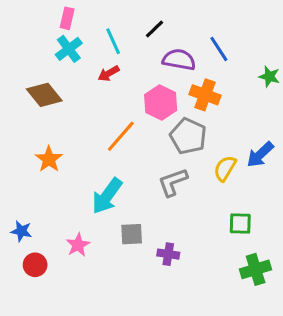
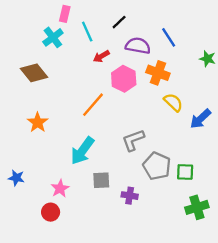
pink rectangle: (67, 18) -> (65, 14), moved
red arrow: (109, 73) -> (101, 56), moved
gray pentagon: (188, 136) -> (157, 166), moved
yellow semicircle: (225, 168) -> (173, 102), moved, turned 102
red circle: (35, 265) -> (51, 212), moved

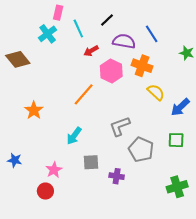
brown diamond: (34, 73) -> (18, 59), moved
cyan arrow: (82, 151) -> (74, 136), size x0.7
green square: (185, 172) -> (176, 140), moved

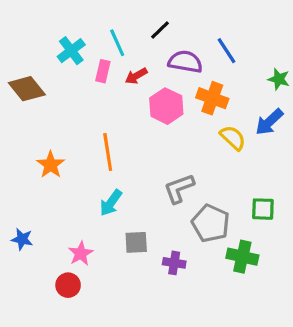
pink rectangle: (58, 13) -> (103, 71), moved
orange line: (84, 94) -> (108, 152), moved, turned -50
blue arrow: (180, 107) -> (269, 122), moved
green cross: (177, 187) -> (242, 257), moved, turned 30

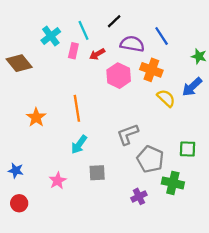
purple cross: (174, 263) -> (139, 196), moved, turned -35
red circle: (68, 285) -> (19, 203), moved

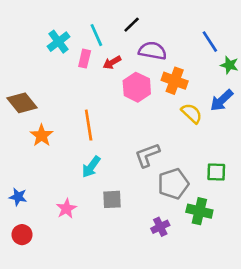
blue line: (162, 36) -> (210, 42), moved
brown diamond: (19, 63) -> (22, 103), moved
gray pentagon: (150, 159) -> (173, 184), turned 30

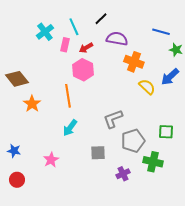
blue line: (210, 42) -> (161, 32), turned -42
pink hexagon: (137, 87) -> (83, 70), moved
gray square: (112, 199) -> (98, 153), moved

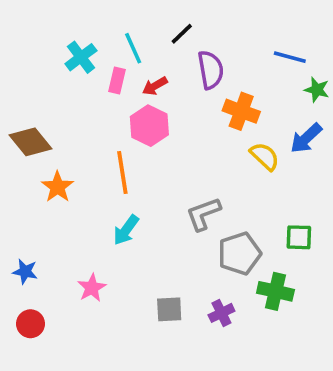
purple semicircle: (117, 39) -> (211, 70), turned 70
gray square: (98, 153) -> (169, 309), moved

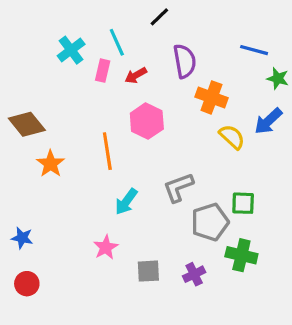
black line: (182, 34) -> (159, 17), moved
pink hexagon: (149, 126) -> (147, 121), moved
cyan arrow: (126, 230) -> (126, 202), moved
green square: (299, 237) -> (243, 203), moved
pink star: (92, 288) -> (106, 247), moved

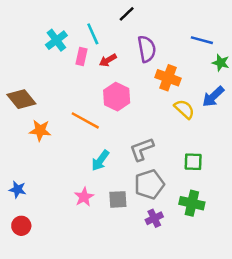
orange line: (107, 151) -> (85, 120), turned -52
orange star: (51, 164) -> (40, 130), turned -30
gray pentagon: (210, 222) -> (149, 184), moved
gray square: (148, 271) -> (118, 199), moved

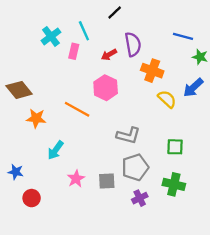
red arrow: (108, 60) -> (109, 55), moved
gray L-shape: (142, 149) -> (128, 135), turned -145
cyan arrow: (100, 161) -> (55, 150), moved
red circle: (21, 226) -> (32, 198), moved

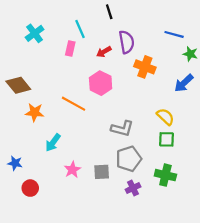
black line: (115, 13) -> (109, 12), turned -64
cyan cross: (51, 36) -> (35, 33), moved
yellow semicircle: (167, 99) -> (165, 117), moved

